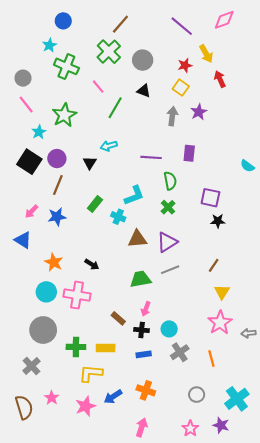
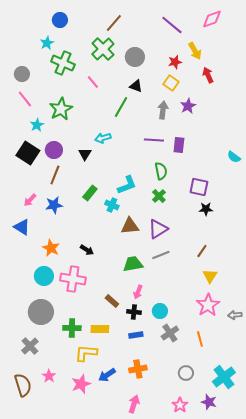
green line: (115, 108) -> (121, 107), moved
purple line: (151, 157) -> (154, 140), moved
orange cross: (146, 390) -> (138, 369), turned -30

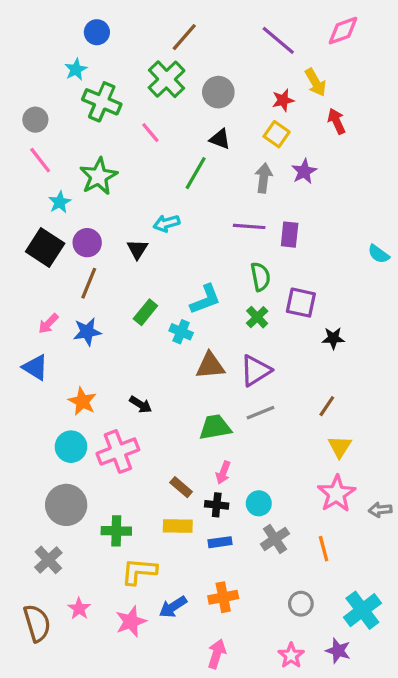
purple square: (199, 187) -> (301, 303), moved
pink cross: (73, 279) -> (118, 452), turned -30
yellow rectangle: (100, 329) -> (178, 526), moved

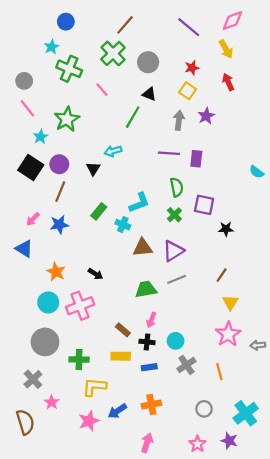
yellow arrow: (315, 82) -> (226, 49), moved
pink star: (79, 609) -> (52, 402), moved

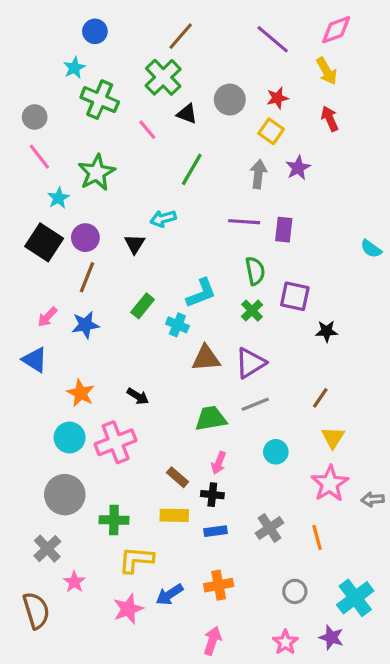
gray circle: (148, 62) -> (230, 100), moved
black triangle: (149, 94) -> (187, 114), moved
cyan circle: (176, 341) -> (276, 452), moved

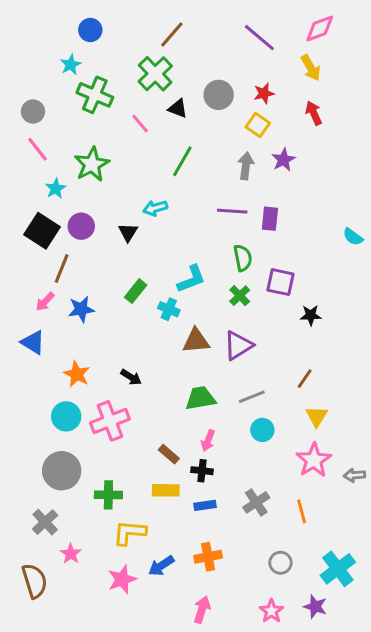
brown line: (87, 277) -> (62, 268), moved
gray line: (255, 404) -> (252, 397), moved

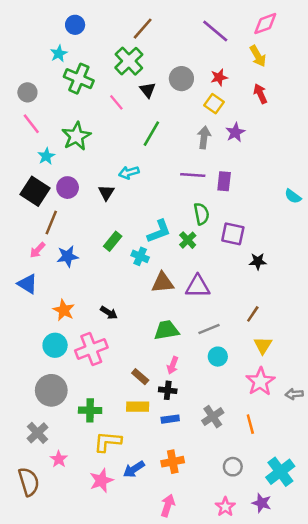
black triangle: (178, 108) -> (148, 90), turned 30
green cross: (240, 296) -> (188, 240), moved
purple triangle: (238, 345) -> (198, 286), turned 32

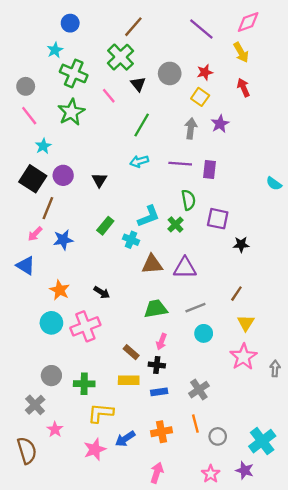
green star: (76, 136) -> (71, 112), moved
cyan arrow: (129, 172) -> (139, 161), moved
gray circle: (51, 390) -> (51, 376), moved, size x0.7
gray arrow: (294, 394) -> (275, 369), turned 98
orange line: (250, 424) -> (195, 424), moved

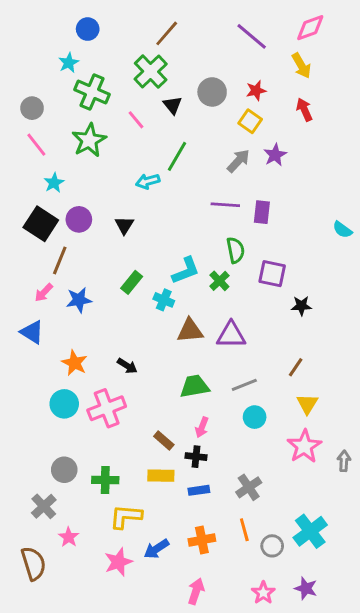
gray arrow: (191, 129) -> (238, 161), turned 36
cyan arrow: (139, 161) -> (148, 181), moved
cyan cross: (262, 441) -> (310, 531), moved

